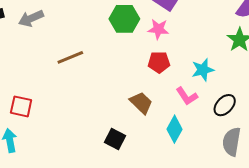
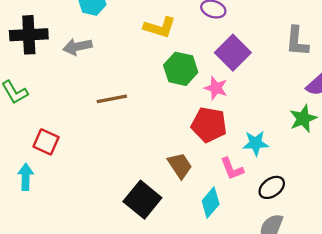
red pentagon: (159, 62) -> (209, 125), size x1.4
black square: (115, 139) -> (142, 200), size x1.5

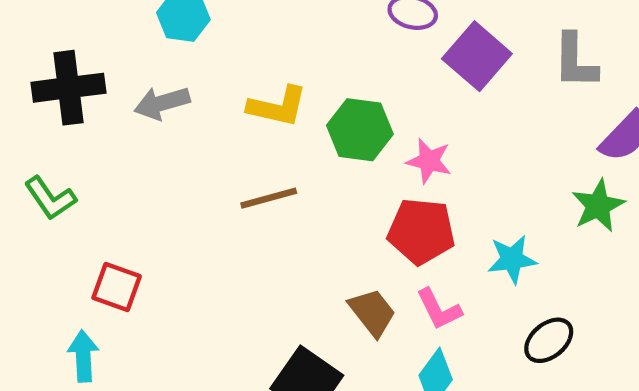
yellow L-shape: (160, 27) -> (277, 106), moved
purple square: (233, 53) -> (477, 56), moved
brown line: (112, 99) -> (269, 198), moved
pink L-shape: (232, 169) -> (439, 309), moved

